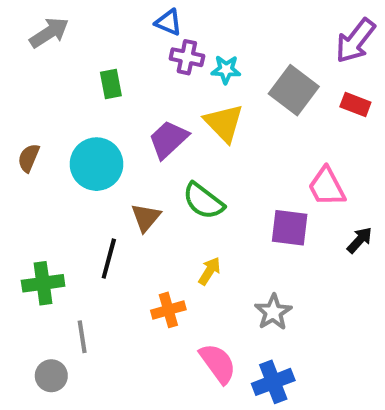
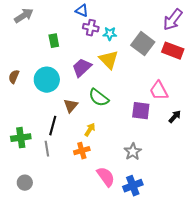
red rectangle: (355, 104) -> (173, 51), size x1.5
yellow arrow: (210, 271) -> (90, 130), moved
gray line: (82, 337) -> (47, 149), moved

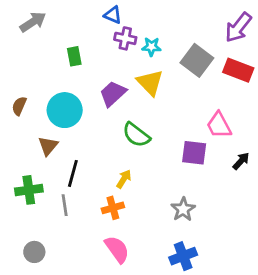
brown triangle: (71, 106) -> (48, 146), moved
pink semicircle: (106, 177) -> (117, 249), moved

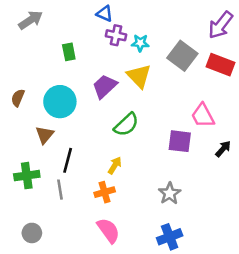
green semicircle: (136, 135) -> (126, 125), turned -80

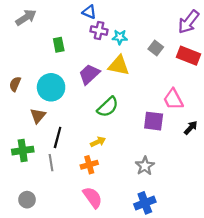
gray square: (182, 56) -> (156, 48), size x0.6
yellow triangle: (139, 76) -> (119, 65), turned -35
yellow arrow: (115, 165) -> (98, 142), turned 32

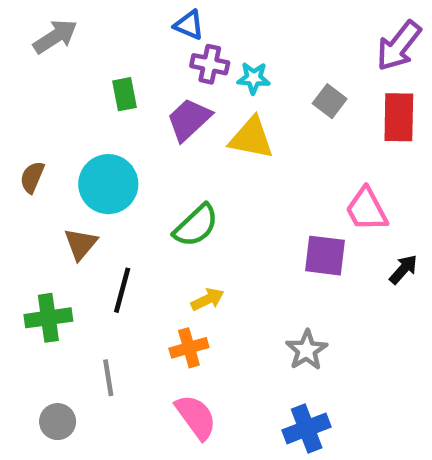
red rectangle: (188, 56) -> (399, 117), turned 70
purple trapezoid: (89, 74) -> (189, 120), moved
green semicircle: (108, 107) -> (196, 226), moved
gray line: (51, 163) -> (108, 378), moved

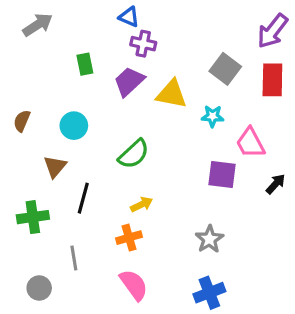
cyan star: (254, 78) -> (213, 116), moved
gray square: (330, 101) -> (225, 69), size x1.4
cyan circle: (108, 184) -> (74, 126), size x0.7

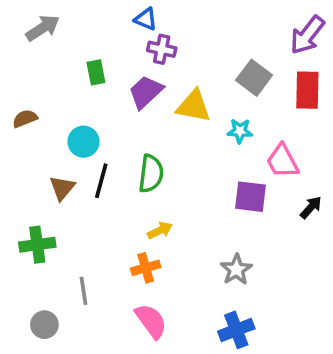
brown semicircle: (22, 121) -> (25, 119), moved, turned 45
green semicircle: (134, 154) -> (151, 174), turned -40
black line: (83, 198) -> (101, 181), moved

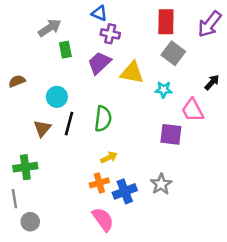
gray arrow: (43, 28) -> (50, 28), moved
red rectangle: (307, 90) -> (166, 22), moved
black arrow: (311, 207) -> (212, 82), moved
gray line: (83, 291) -> (14, 199), moved
blue cross: (236, 330) -> (125, 191), moved

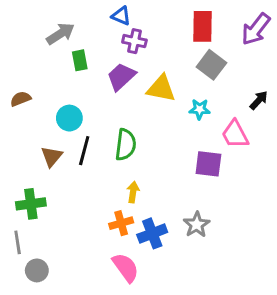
yellow arrow: (109, 157) -> (133, 192), turned -56

